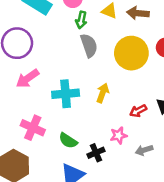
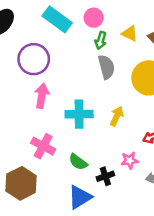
pink arrow: (28, 78) -> (42, 96), turned 130

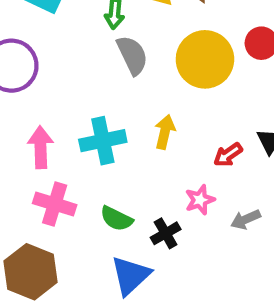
pink arrow: (42, 96) -> (41, 147), moved

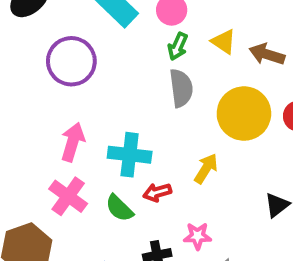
yellow arrow: (165, 132) -> (206, 169), moved
red arrow: (228, 155) -> (157, 192), moved
green semicircle: (116, 219) -> (119, 208), moved

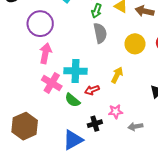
yellow circle: (244, 114) -> (135, 44), size x0.7
pink arrow: (73, 142) -> (45, 53), moved
pink cross: (68, 196) -> (52, 83), moved

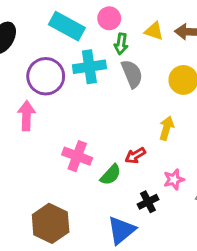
pink arrow: (45, 53) -> (26, 116), moved
cyan cross: (76, 71) -> (89, 67), moved
green semicircle: (72, 100) -> (111, 175), turned -77

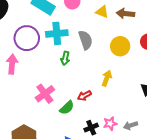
green arrow: (121, 44) -> (65, 58), moved
pink cross: (77, 156) -> (45, 94), turned 30
pink star: (174, 179) -> (110, 124), moved

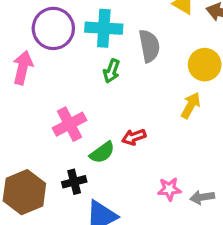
yellow arrow: (107, 78) -> (191, 105), moved
black cross: (91, 128) -> (74, 182), moved

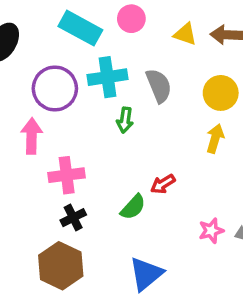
pink cross: (69, 124) -> (67, 175), moved, turned 32
black cross: (74, 182) -> (73, 218), moved

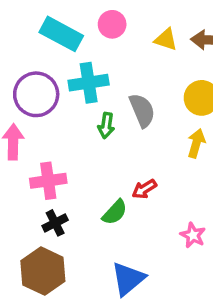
gray semicircle: (159, 86) -> (142, 110), moved
pink star: (211, 231) -> (193, 235), turned -30

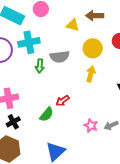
yellow triangle: (166, 39) -> (73, 25), moved
gray semicircle: (142, 110) -> (60, 57), turned 108

